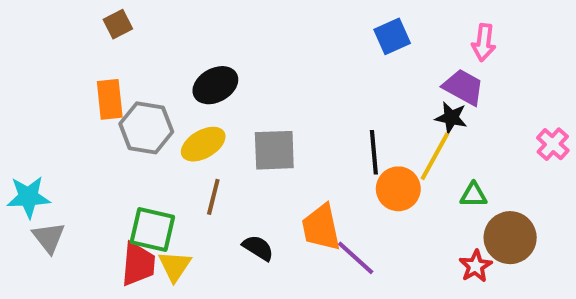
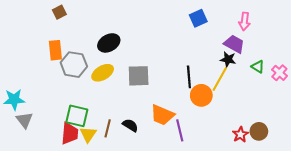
green triangle: (474, 195) -> (258, 67), moved, turned 32
brown line: (213, 197) -> (108, 128), moved
orange trapezoid: (321, 227) -> (162, 115), turned -55
brown circle: (510, 238) -> (259, 131), moved, size x0.7
purple line: (356, 258) -> (180, 130), turned 35

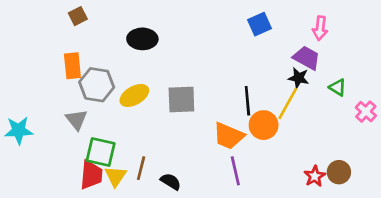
black ellipse: (109, 43) -> (142, 39), moved, turned 30
pink cross: (279, 73) -> (366, 112), moved
orange trapezoid: (162, 115) -> (229, 136), moved
gray triangle: (24, 120) -> (76, 120), moved
black semicircle: (130, 125) -> (171, 182), moved

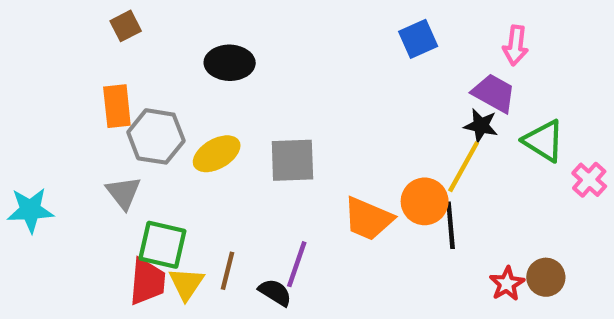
green triangle: (338, 87) -> (544, 141), size x1.5
black line: (247, 101) -> (451, 225), moved
purple line: (235, 171) -> (297, 264), moved, turned 32

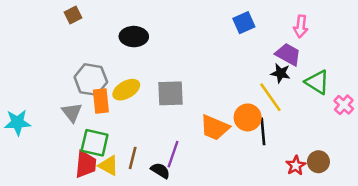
orange rectangle: (117, 106) -> (101, 101), moved
yellow line: (464, 167) -> (270, 97), turned -64
yellow triangle: (186, 284) -> (109, 166), turned -35

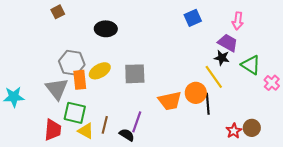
gray triangle: (72, 112) -> (57, 89), size x1.4
orange trapezoid: (215, 128) -> (170, 101), turned -35
red trapezoid: (86, 164) -> (53, 130), moved

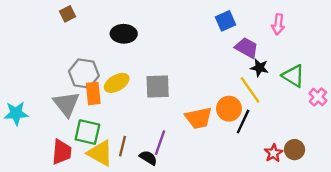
purple trapezoid: (228, 43) -> (247, 48), moved
black line: (208, 104) -> (243, 122), turned 30
yellow triangle: (86, 131) -> (100, 153), size x1.4

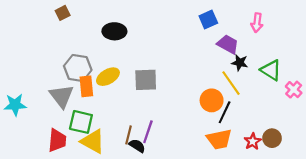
orange trapezoid: (199, 118) -> (219, 139), moved
brown line: (123, 146) -> (128, 135), moved

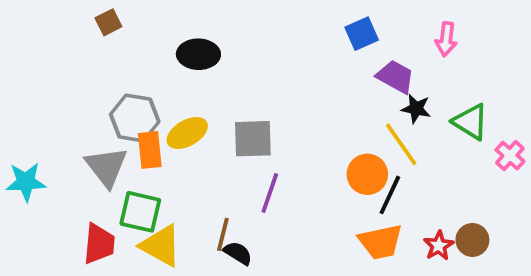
purple line: (148, 132) -> (270, 193), moved

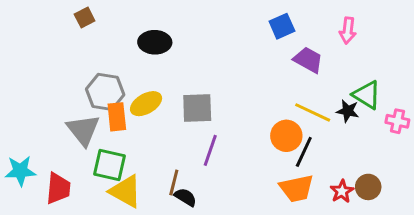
black star: (416, 109) -> (348, 111), moved
yellow line: (401, 144) -> (313, 112), turned -30
pink cross: (510, 156) -> (397, 121), turned -30
cyan star: (26, 182) -> (20, 171), moved
red trapezoid: (99, 244) -> (58, 188), moved

